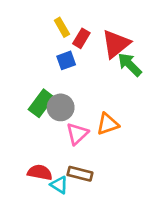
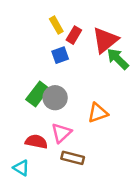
pink triangle: (77, 134) -> (61, 133), moved
red semicircle: (40, 172) -> (36, 142), moved
cyan triangle: (59, 185) -> (21, 168), moved

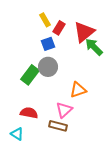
gray circle: (55, 98) -> (48, 67), moved
pink triangle: (61, 133) -> (64, 110), moved

